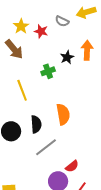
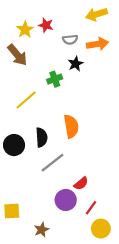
gray semicircle: (62, 21) -> (70, 40), moved, turned -32
red star: (41, 31) -> (46, 25), moved
orange arrow: (87, 50) -> (98, 44), moved, turned 78
yellow line: (22, 90) -> (26, 100), turned 70

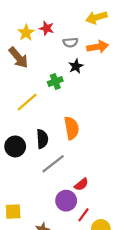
red line: (91, 208) -> (83, 215), moved

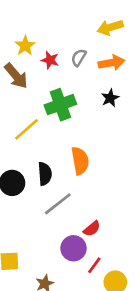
red star: (47, 28) -> (50, 60), moved
gray semicircle: (70, 42) -> (79, 57), turned 128
black star: (76, 66) -> (110, 98), moved
green cross: (55, 81) -> (60, 105), size x1.6

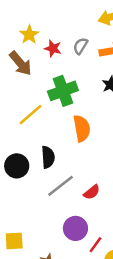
orange semicircle: (80, 161) -> (82, 128), moved
red semicircle: (92, 229) -> (92, 192), moved

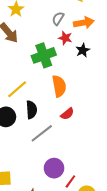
red star: (53, 48) -> (65, 38), moved
yellow line: (30, 115) -> (17, 89), moved
red semicircle: (92, 192) -> (67, 114), moved

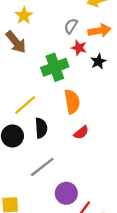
gray line: (42, 133) -> (42, 167), moved

